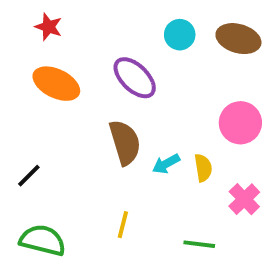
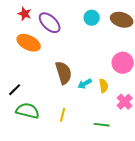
purple ellipse: (135, 78) -> (50, 23), moved
green semicircle: (43, 240) -> (28, 111), moved

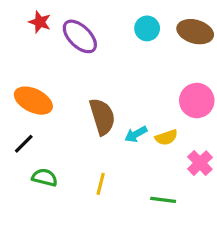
orange ellipse: (29, 43) -> (33, 101), moved
yellow semicircle: (104, 86) -> (166, 137), turned 80
green semicircle: (28, 111) -> (45, 177), size x0.7

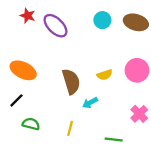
cyan arrow: (136, 134) -> (90, 103), moved
yellow semicircle: (166, 137) -> (105, 75), moved

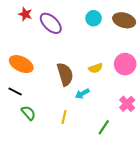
black line: (16, 100) -> (15, 92), turned 72
green semicircle: (31, 124) -> (28, 113), turned 35
green line: (114, 140) -> (104, 127), turned -63

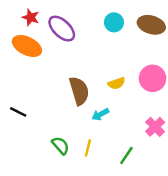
orange ellipse: (21, 64) -> (27, 46), moved
green semicircle: (28, 113) -> (60, 145), moved
yellow line: (64, 117) -> (88, 148), moved

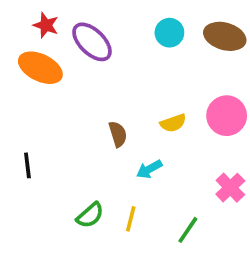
brown semicircle: (79, 91) -> (118, 134), size x0.6
black line: (18, 112) -> (27, 165), turned 56
green semicircle: (60, 145) -> (90, 215), turned 90

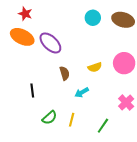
purple ellipse: (92, 42) -> (50, 43), moved
black line: (27, 165) -> (32, 90), moved

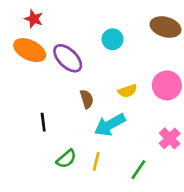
cyan circle: (93, 18) -> (113, 39), moved
cyan arrow: (82, 92) -> (110, 125), size x1.6

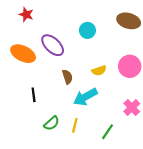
orange ellipse: (30, 50) -> (23, 54), moved

